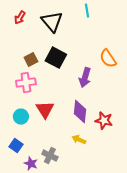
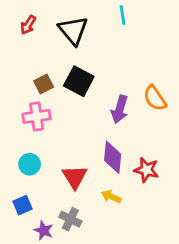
orange semicircle: (108, 59) -> (155, 98), moved
red triangle: (45, 110) -> (75, 177), moved
blue square: (16, 146) -> (23, 205), turned 32

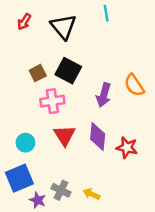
pink cross: (37, 116) -> (52, 101), moved
red triangle: (75, 177) -> (65, 135), moved
yellow arrow: (111, 197) -> (91, 194), moved
blue square: (23, 205) -> (19, 178), size x1.6

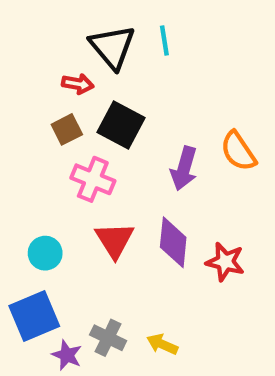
cyan line: (106, 13) -> (164, 40), moved
red arrow: (24, 22) -> (78, 84), moved, turned -112
pink cross: (52, 101) -> (93, 179), turned 30

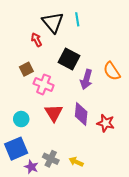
red arrow: (78, 84) -> (36, 40), turned -128
black square: (121, 125) -> (69, 59), moved
brown square: (67, 129) -> (26, 69), moved

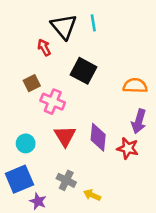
orange semicircle: (112, 71) -> (135, 86), turned 126
purple arrow: (86, 79) -> (139, 121), moved
gray cross: (51, 159) -> (66, 180), moved

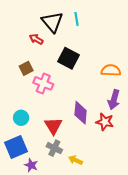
red arrow: (44, 47) -> (36, 39), turned -32
red triangle: (65, 136) -> (53, 126), moved

